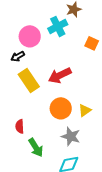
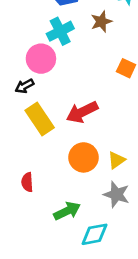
cyan cross: (58, 26) -> (60, 31), moved
gray star: (71, 136) -> (116, 194), moved
green arrow: (36, 147) -> (67, 211), moved, turned -84

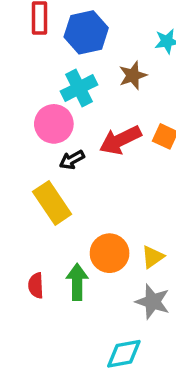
black arrow: (24, 86) -> (72, 160), moved
red arrow: (82, 112) -> (120, 140), moved
green arrow: (67, 211) -> (77, 282), moved, turned -64

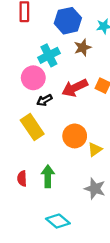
blue hexagon: (86, 32) -> (68, 21), moved
orange circle: (110, 253) -> (75, 136), moved
yellow triangle: (153, 257) -> (95, 149), moved
cyan diamond: (124, 354) -> (58, 221), moved, turned 50

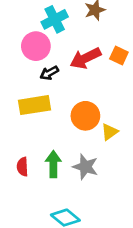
yellow rectangle: (32, 127) -> (35, 105), turned -65
gray star: (95, 189) -> (85, 167), moved

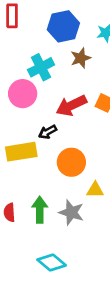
black arrow: (49, 73) -> (48, 132), moved
yellow triangle: (110, 132) -> (95, 190), moved, turned 36

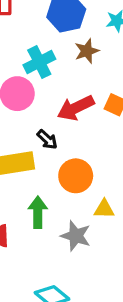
black arrow: (48, 132) -> (47, 139), turned -108
green arrow: (40, 210) -> (38, 212), moved

